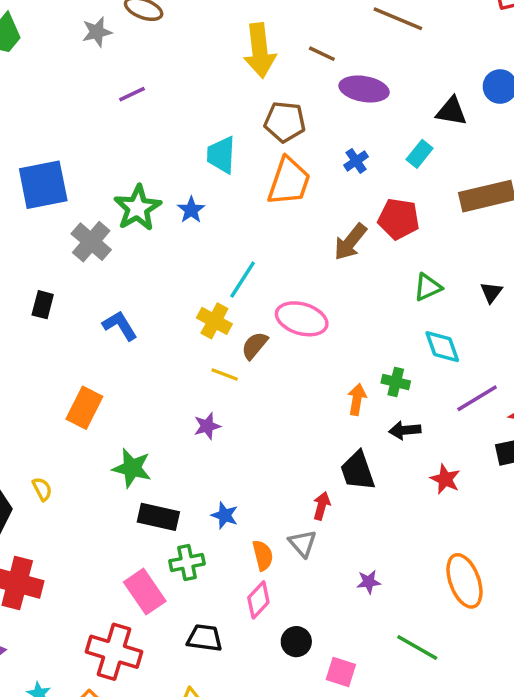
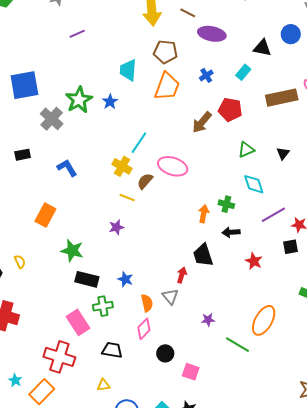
black rectangle: (43, 305) -> (23, 155), turned 63
orange ellipse: (464, 581) -> (264, 320), turned 48
green line: (417, 648) -> (238, 345), moved

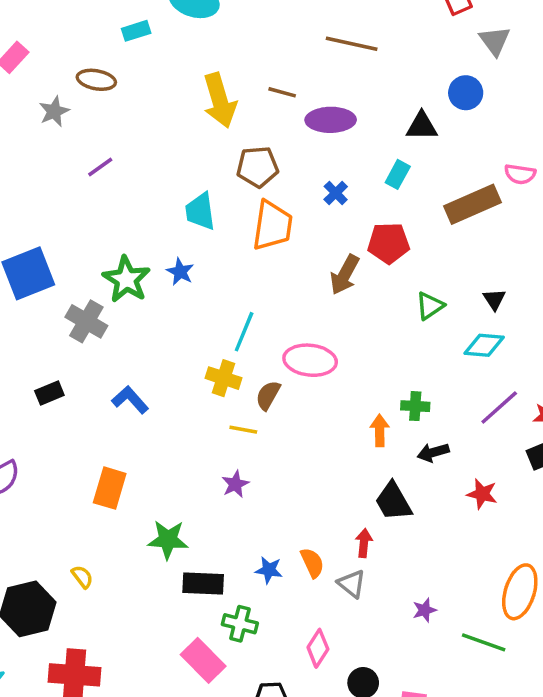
cyan diamond: (254, 184) -> (484, 345), moved, turned -55
orange semicircle: (147, 303) -> (312, 563), moved
green cross: (103, 306) -> (240, 624), turned 36

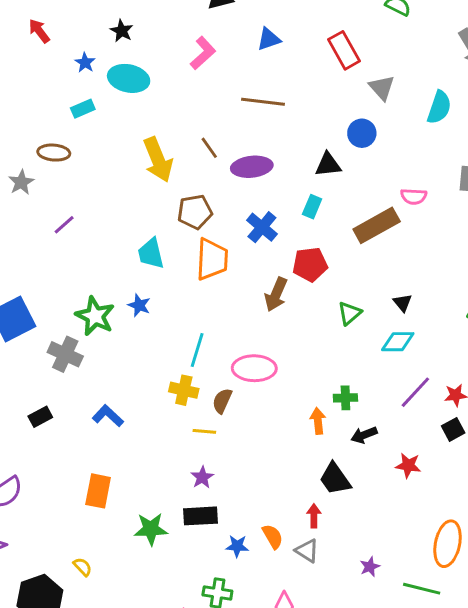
brown line: (282, 92) -> (209, 148), turned 45
blue cross: (336, 193) -> (262, 227), size x1.5
black rectangle: (203, 583) -> (200, 516), moved

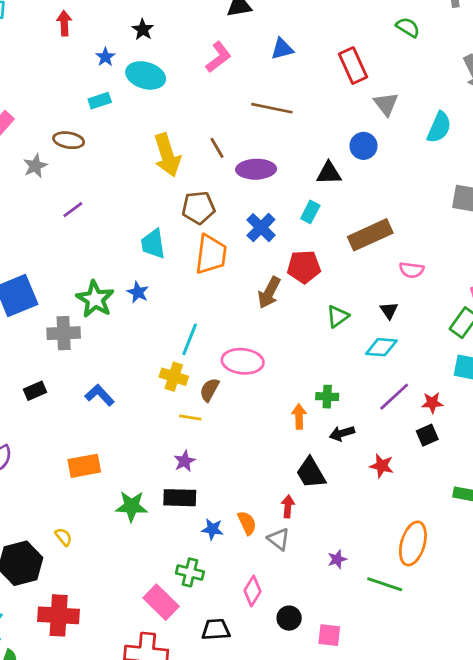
red arrow: (39, 31) -> (64, 23), turned 30
pink semicircle: (414, 196) -> (412, 270), moved
gray cross: (65, 354) -> (64, 333), turned -32
orange rectangle: (98, 491) -> (84, 466), turned 64

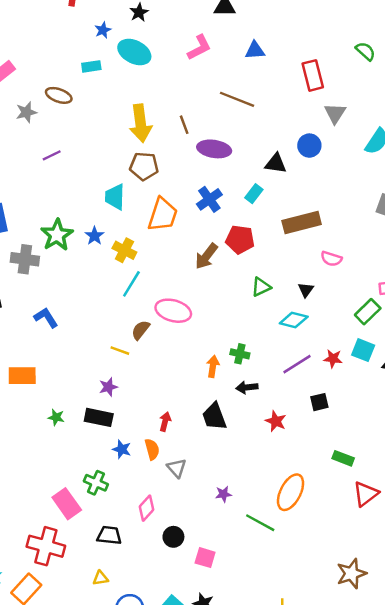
brown pentagon: (198, 208) -> (144, 166), moved
yellow cross: (174, 377) -> (124, 250), moved
red star: (432, 403) -> (333, 359), moved
green star: (131, 506) -> (56, 417), size x0.6
red arrow: (288, 506) -> (165, 422), moved

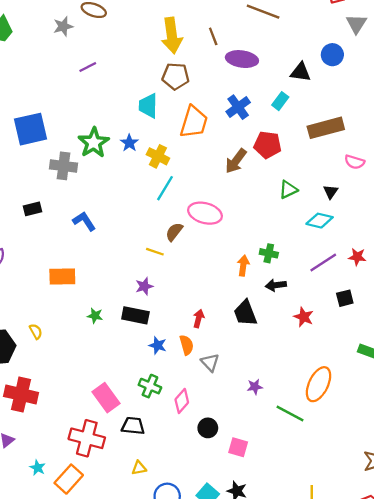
green cross: (96, 483) -> (150, 386), moved
black trapezoid: (109, 535) -> (133, 426), moved

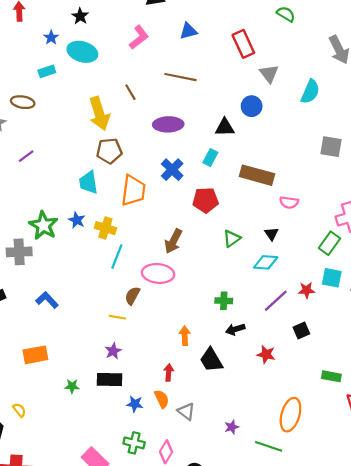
brown line: (213, 36) -> (130, 92), moved
brown rectangle: (326, 128) -> (257, 175), turned 40
brown arrow: (236, 161) -> (173, 241), moved
orange arrow: (243, 266) -> (185, 336), moved

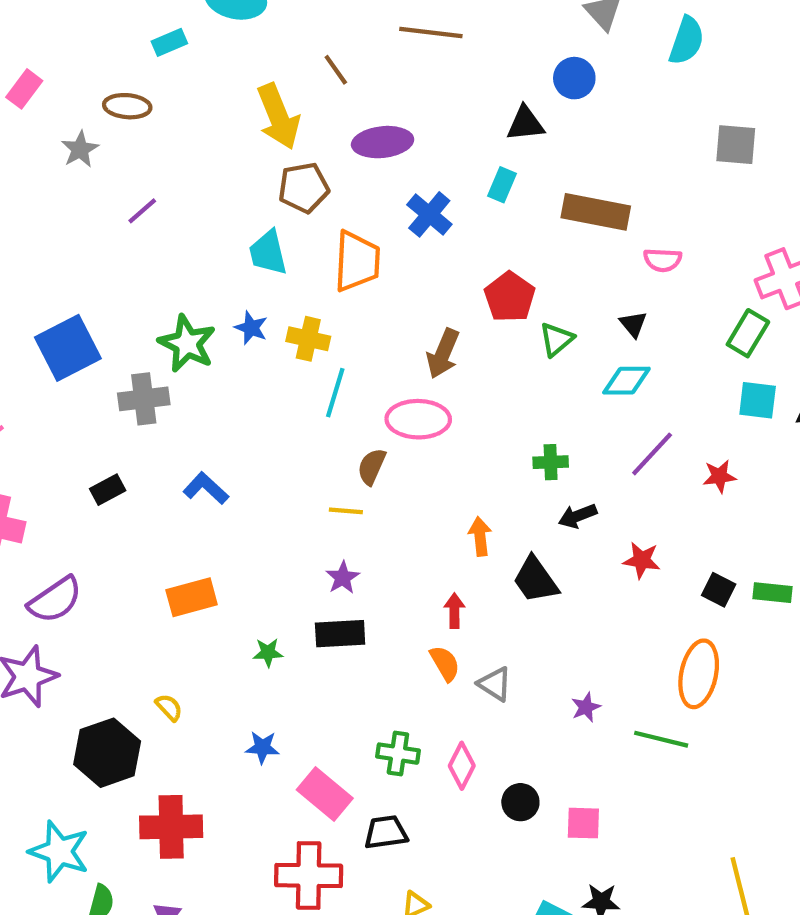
purple ellipse: (168, 124) -> (383, 142), moved
red pentagon: (205, 200) -> (510, 297), moved, turned -30
red star: (306, 290) -> (719, 476), moved
black square: (301, 331) -> (719, 590), moved, turned -35
blue star: (135, 404) -> (262, 747), moved

